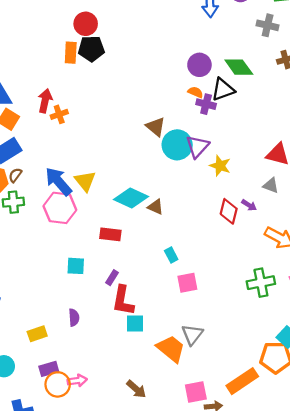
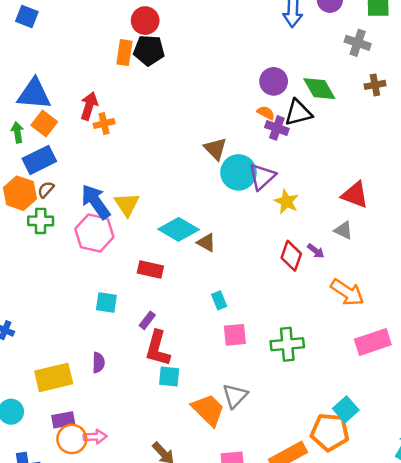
green cross: (261, 283) -> (287, 344), moved
yellow rectangle: (37, 334) -> (54, 377), size x1.6

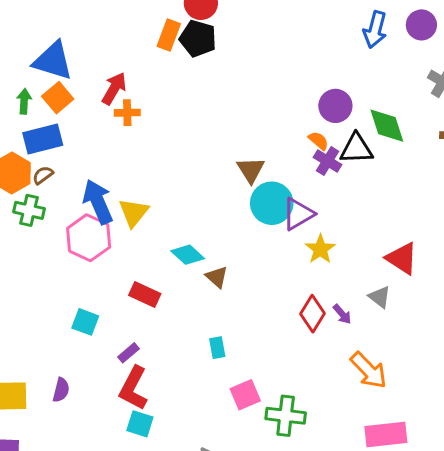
cyan diamond: (179, 229) -> (188, 255), size x0.7
pink square: (235, 335) -> (245, 395), moved, turned -30

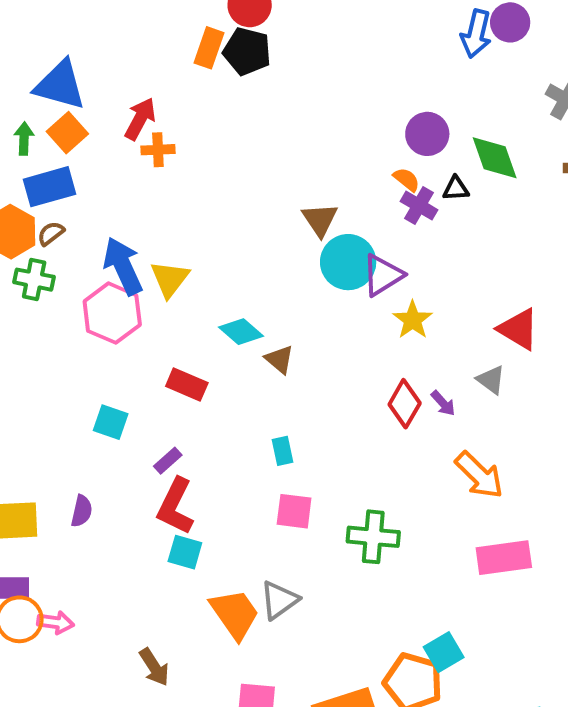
purple circle: (421, 25) -> (510, 22), moved
black triangle: (356, 149) -> (456, 189), size x0.6
pink square: (245, 395) -> (294, 511), moved, turned 32

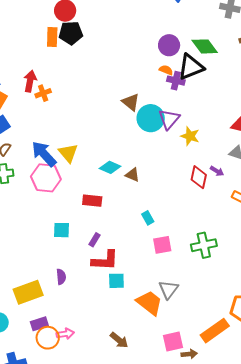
black triangle: (456, 189) -> (191, 67), size x2.0
red L-shape: (175, 506) -> (105, 260), turned -96

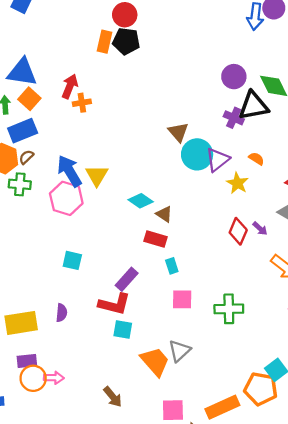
orange semicircle: (166, 70) -> (256, 159), moved
red rectangle: (92, 201) -> (155, 239), moved
purple rectangle: (95, 240) -> (127, 279), moved, size x1.5

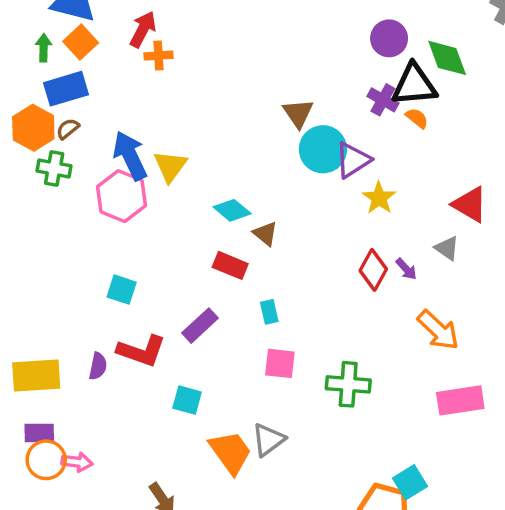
orange semicircle: (256, 159) -> (417, 118), moved
red rectangle: (155, 239) -> (230, 265), moved
red L-shape: (114, 304) -> (141, 351), moved

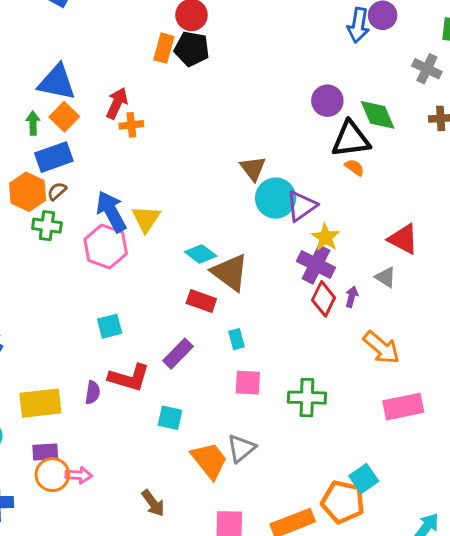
purple cross: (383, 100) -> (316, 264), moved, size x1.4
brown triangle: (265, 234) -> (230, 272), size x1.8
purple arrow: (406, 269) -> (352, 297), turned -120
cyan square: (122, 290) -> (110, 326), turned -30

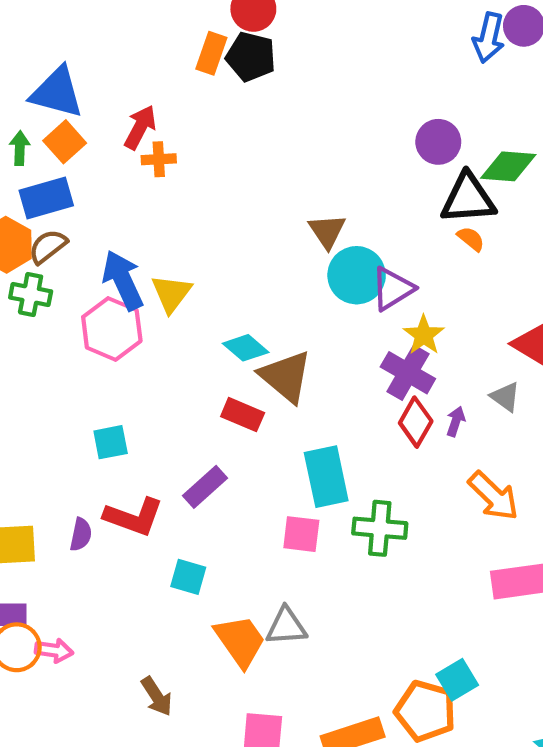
green diamond: (378, 115) -> (508, 166), turned -66
brown semicircle: (57, 191) -> (48, 247), size x1.4
cyan rectangle: (237, 339) -> (326, 477), moved, size x2.0
green cross: (307, 398) -> (380, 528), moved
gray triangle: (241, 448) -> (286, 626), turned 32

